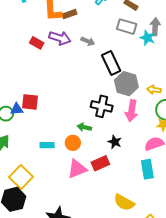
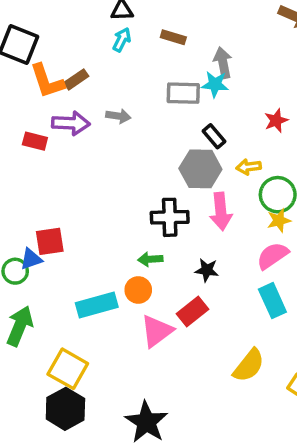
gray rectangle: (127, 27) -> (183, 93), moved
black rectangle: (111, 63) -> (214, 136), moved, size x0.6
cyan rectangle: (47, 145) -> (97, 305), size x1.6
yellow semicircle: (124, 202) -> (249, 365), turned -65

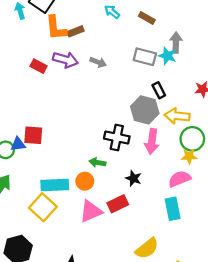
cyan arrow: (122, 40) -> (112, 12), turned -91
yellow arrow: (249, 167) -> (177, 116), size x1.5
yellow square: (68, 369) -> (43, 207), moved

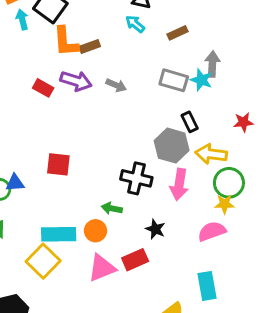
brown rectangle: (147, 18) -> (178, 33), turned -56
red square: (33, 135) -> (58, 164), moved
cyan rectangle: (173, 209) -> (207, 286), moved

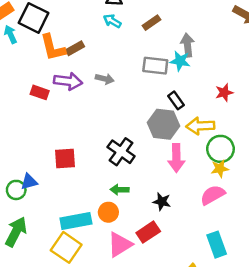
black cross: (136, 178) -> (121, 152), moved, turned 32

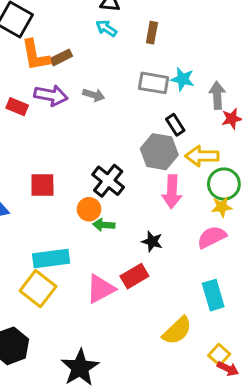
brown rectangle: (152, 23) -> (152, 33), turned -48
gray arrow: (187, 45) -> (217, 95), moved
orange circle: (108, 212) -> (89, 209), moved

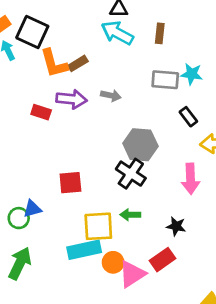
cyan arrow: (106, 28) -> (117, 33), size x1.6
gray hexagon: (159, 152) -> (140, 145), moved
orange circle: (89, 209) -> (113, 262), moved
yellow square: (38, 289) -> (98, 226), moved, turned -36

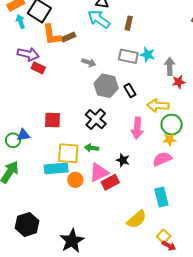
purple arrow: (71, 99) -> (28, 54), moved
black rectangle: (188, 117) -> (130, 90), moved
gray hexagon: (140, 145) -> (106, 86), moved
pink triangle: (132, 274) -> (99, 172), moved

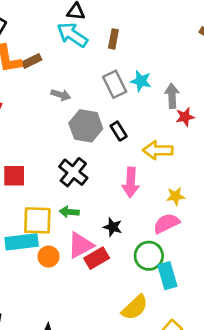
gray rectangle: (128, 56) -> (115, 84), turned 54
green circle: (172, 125) -> (149, 256), moved

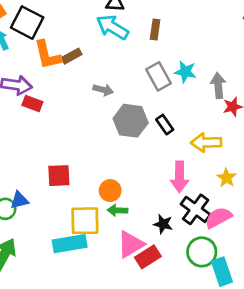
black cross: (73, 172) -> (196, 209), moved
yellow star: (176, 196) -> (226, 178), moved, turned -30
orange circle: (49, 257) -> (110, 191), moved

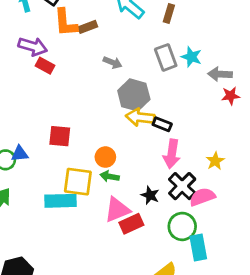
gray arrow: (218, 86) -> (220, 74), turned -90
black rectangle: (165, 125) -> (162, 124), moved, turned -42
yellow arrow: (206, 143) -> (140, 117), moved

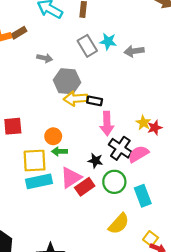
red star: (231, 96) -> (155, 128), moved
cyan rectangle: (61, 201) -> (39, 181), moved
green circle: (182, 226) -> (114, 182), moved

